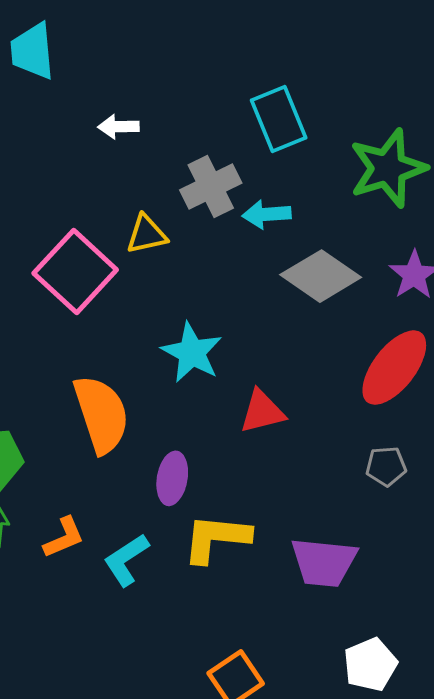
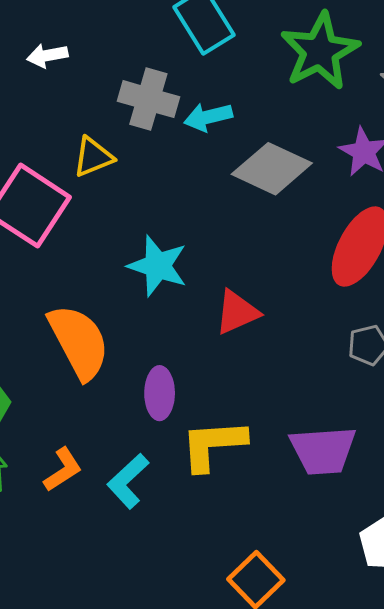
gray cross: (211, 187) -> (148, 99), turned -38

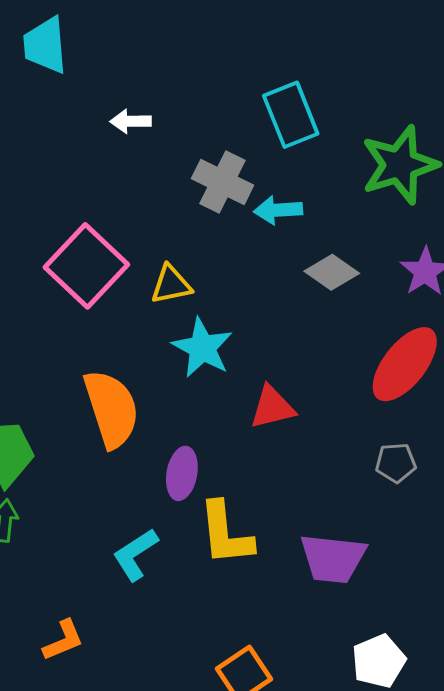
yellow triangle: (93, 157) -> (171, 285), moved
gray diamond: (272, 169) -> (332, 272), size x0.7
yellow L-shape: (213, 445) -> (226, 534), turned -102
orange L-shape: (63, 470) -> (63, 640), moved

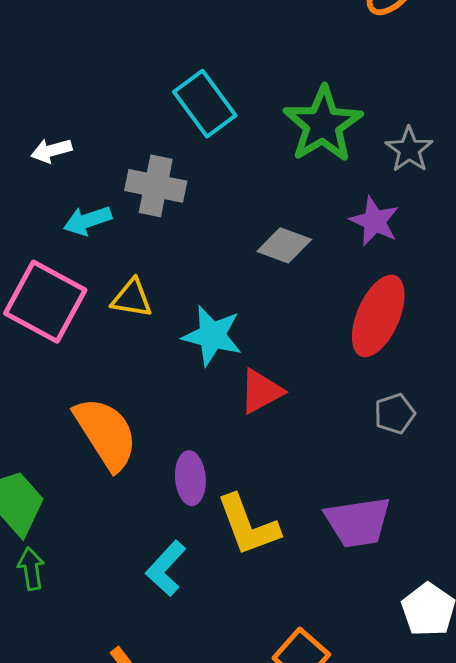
cyan arrow: (278, 210) -> (87, 221), moved
yellow triangle: (171, 285) -> (132, 298), turned 36
cyan star: (202, 348) -> (212, 336), moved

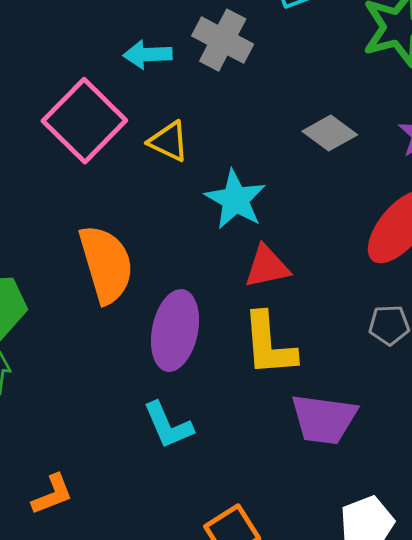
purple ellipse: (190, 478) -> (175, 330), size x1.5
yellow L-shape: (248, 525) -> (269, 344), moved
cyan L-shape: (166, 568) -> (168, 425), moved, turned -82

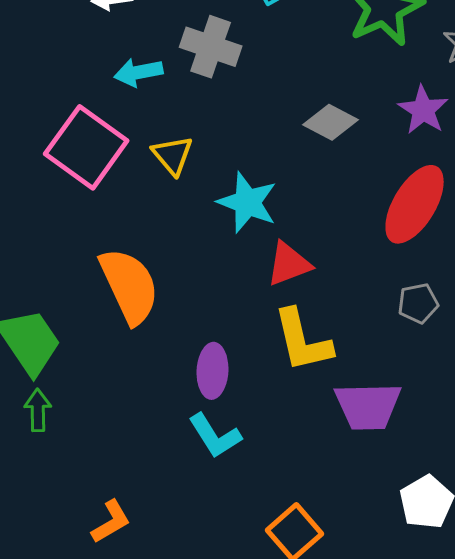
yellow triangle: (169, 141) -> (173, 155), turned 33
purple ellipse: (175, 330) -> (212, 371), moved, size x0.7

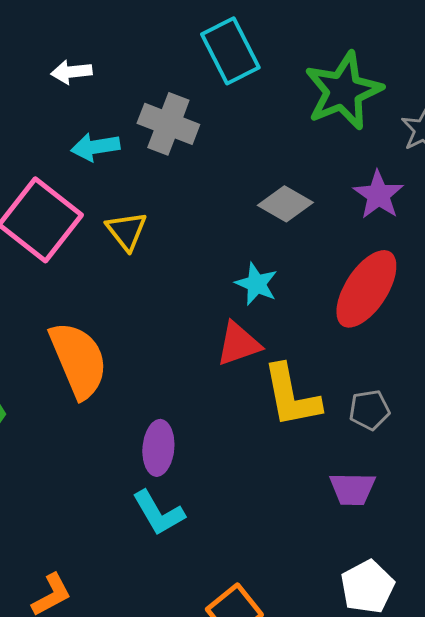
cyan star: (247, 202) -> (256, 284), moved, size x0.7
gray pentagon: (418, 303) -> (369, 410), moved
yellow L-shape: (302, 340) -> (291, 396), moved
purple trapezoid: (368, 406) -> (352, 489), moved, size x0.7

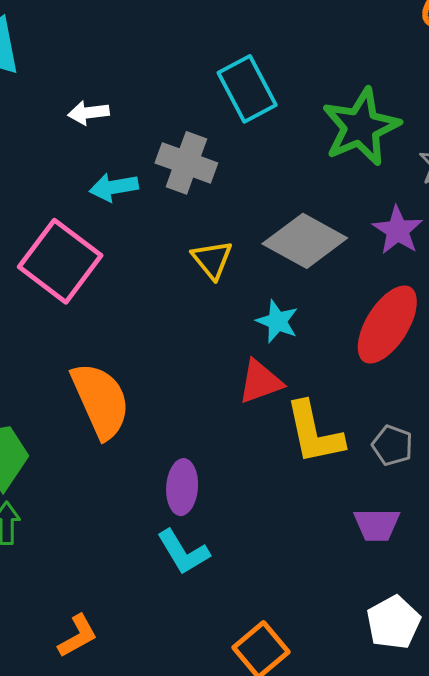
gray diamond: (285, 204) -> (305, 241), size x1.5
yellow triangle: (126, 231) -> (212, 260), moved
gray pentagon: (369, 410) -> (392, 445), turned 30

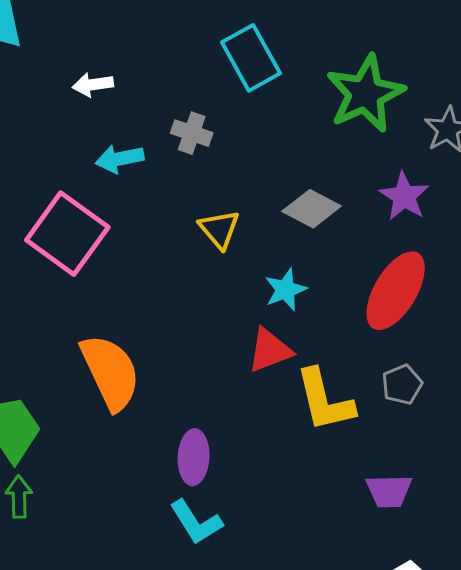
gray cross: (186, 163) -> (192, 133), size x0.7
gray diamond: (305, 241) -> (312, 209), size x0.7
cyan star: (277, 321) -> (285, 290), turned 30
gray pentagon: (392, 445) -> (402, 385), moved, turned 30

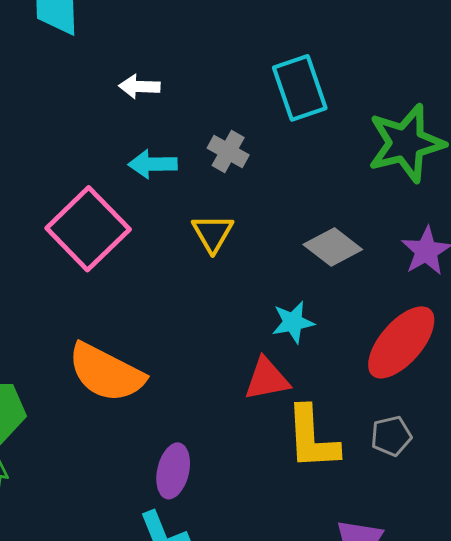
yellow triangle: (219, 229) -> (213, 233), moved
orange semicircle: (110, 372) -> (106, 373), turned 132

